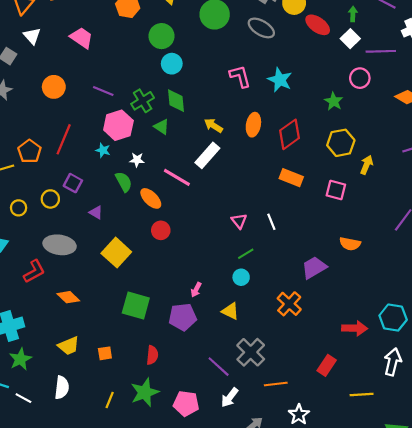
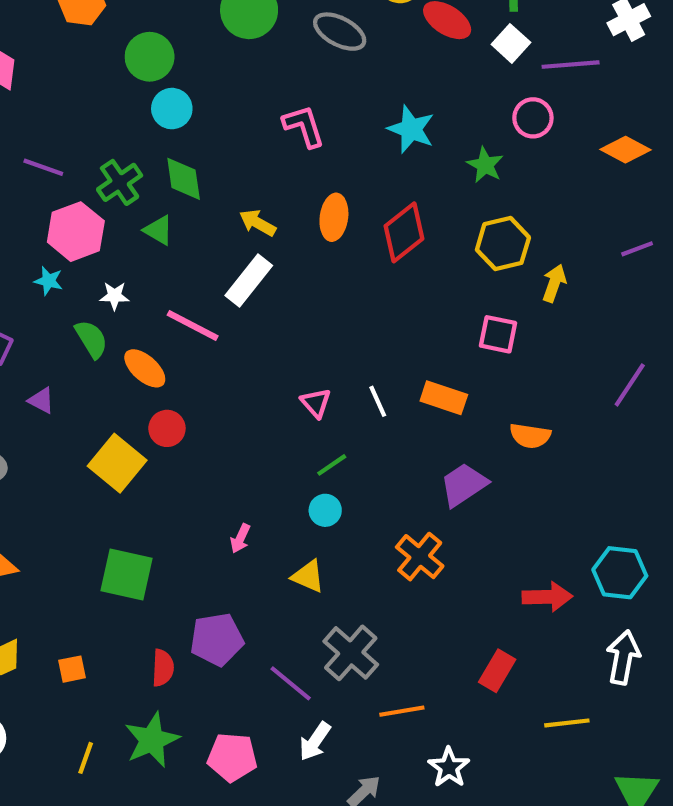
cyan star: (280, 80) -> (411, 129), moved
orange rectangle: (291, 178) -> (444, 398), moved
yellow square: (116, 253) -> (117, 463), moved
purple pentagon: (183, 317) -> (217, 639), moved

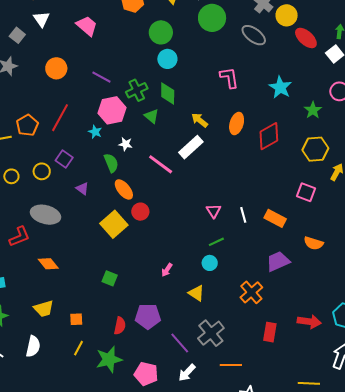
orange ellipse: (145, 368) -> (124, 189), moved
green square: (126, 575) -> (110, 278), size x0.6
red rectangle: (497, 671) -> (270, 332), moved, turned -30
yellow line: (86, 758) -> (78, 348), moved

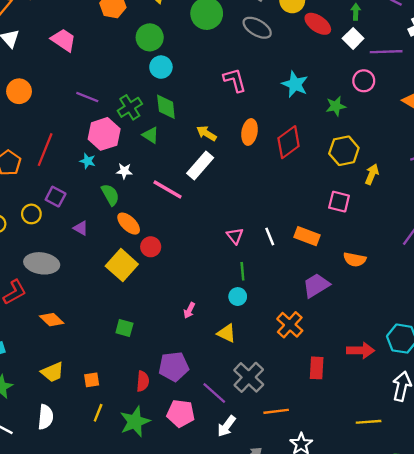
orange circle: (56, 68) -> (19, 91), moved
green star: (313, 110) -> (336, 106), turned 30
green line: (216, 242) -> (242, 271), turned -63
pink pentagon: (146, 374) -> (181, 413), moved

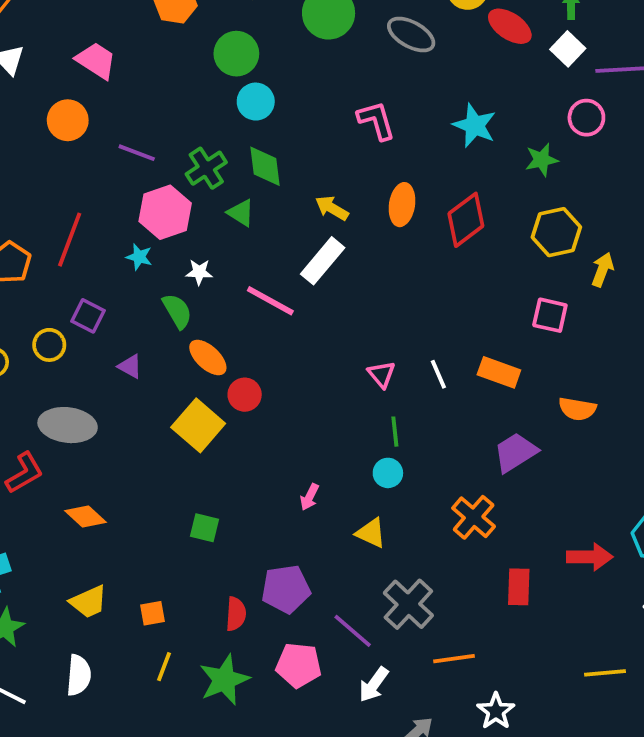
orange circle: (19, 91) -> (68, 120), moved

